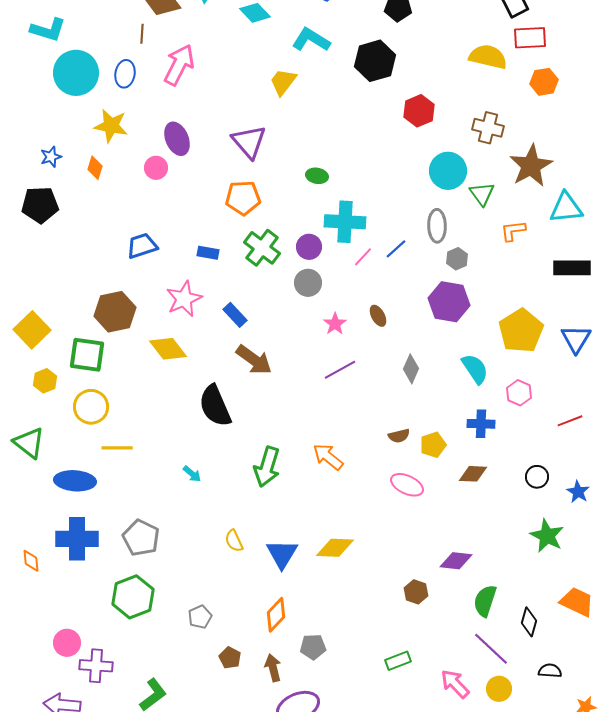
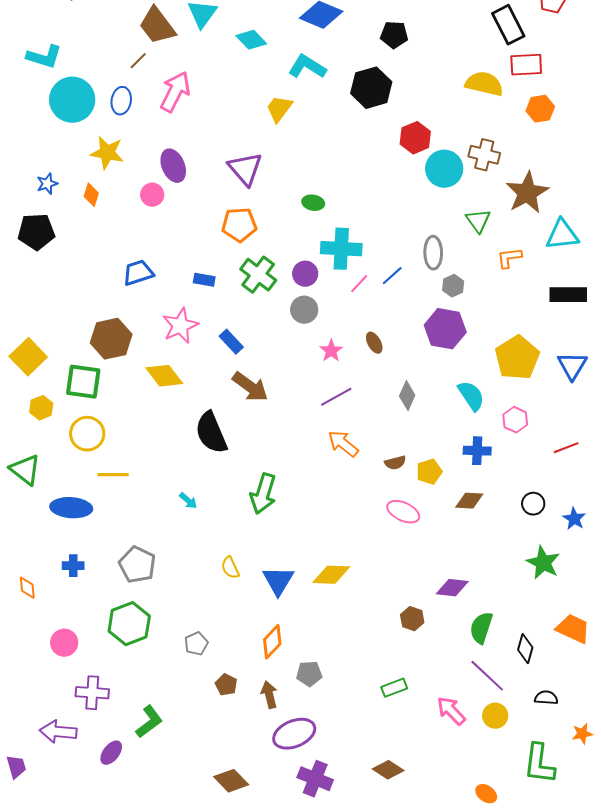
brown line: (142, 34) -> (138, 61), turned 42
cyan circle: (448, 171) -> (444, 169), moved
orange arrow: (328, 457) -> (343, 444), moved
blue cross: (77, 539) -> (73, 566), size x0.5
pink circle: (67, 643) -> (64, 643), moved

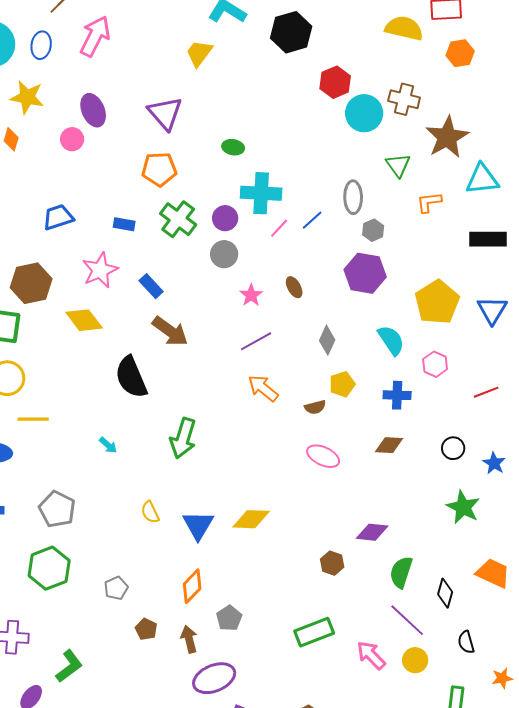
yellow pentagon: (429, 472) -> (342, 384), moved
gray pentagon: (309, 674) -> (229, 618), turned -30
green rectangle: (394, 688) -> (314, 632), size x1.5
black semicircle: (546, 698) -> (466, 642), turned -110

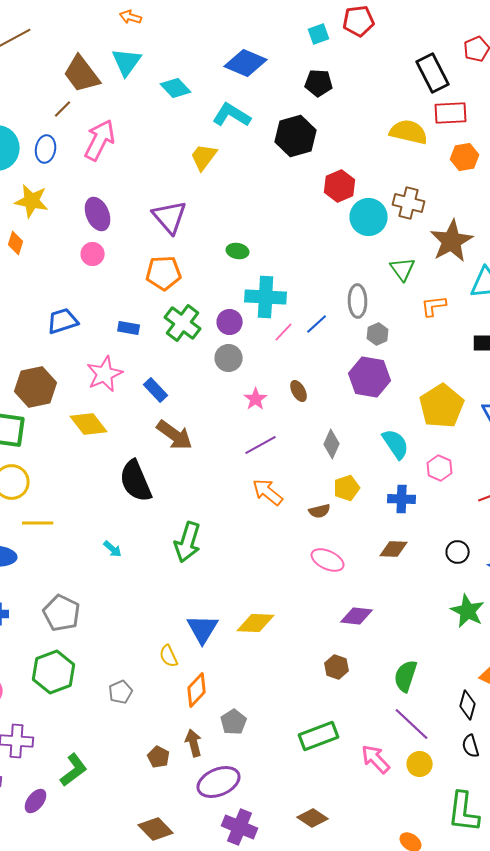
pink circle: (72, 139) -> (93, 254), moved
yellow semicircle: (150, 512) -> (169, 656), moved
purple diamond: (372, 532) -> (357, 616), moved
black diamond: (445, 593) -> (468, 705), moved
brown pentagon: (146, 629) -> (159, 757), moved

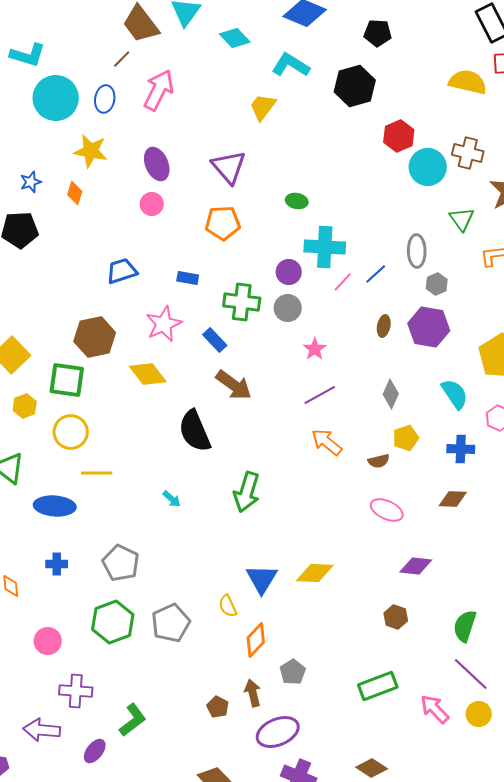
green cross: (183, 323) -> (242, 302), moved, turned -30
brown ellipse: (299, 391) -> (384, 326), moved, turned 40
gray pentagon: (121, 692) -> (171, 623), moved, size x1.6

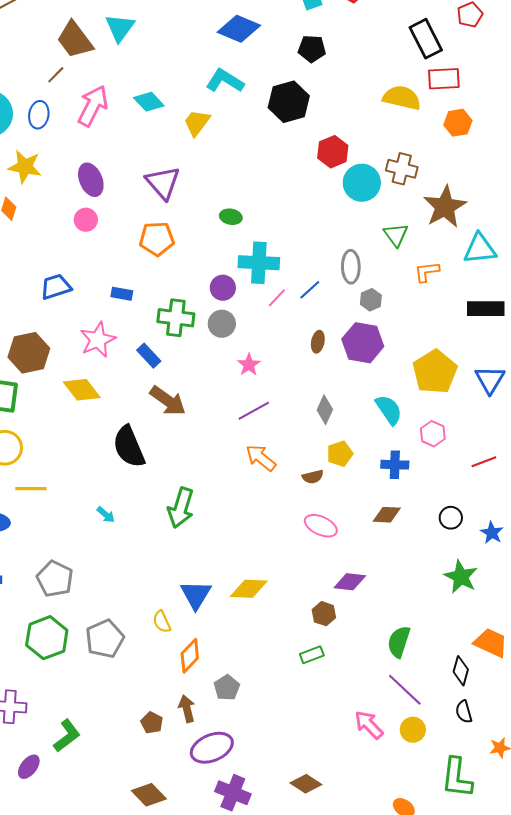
cyan diamond: (235, 38) -> (149, 102), moved
brown hexagon: (396, 617) -> (324, 614), moved
green rectangle: (378, 686) -> (312, 655), moved, size x0.6

